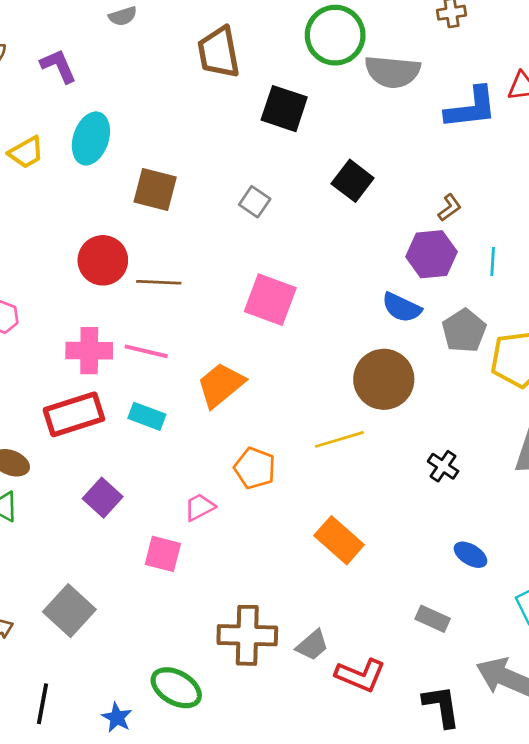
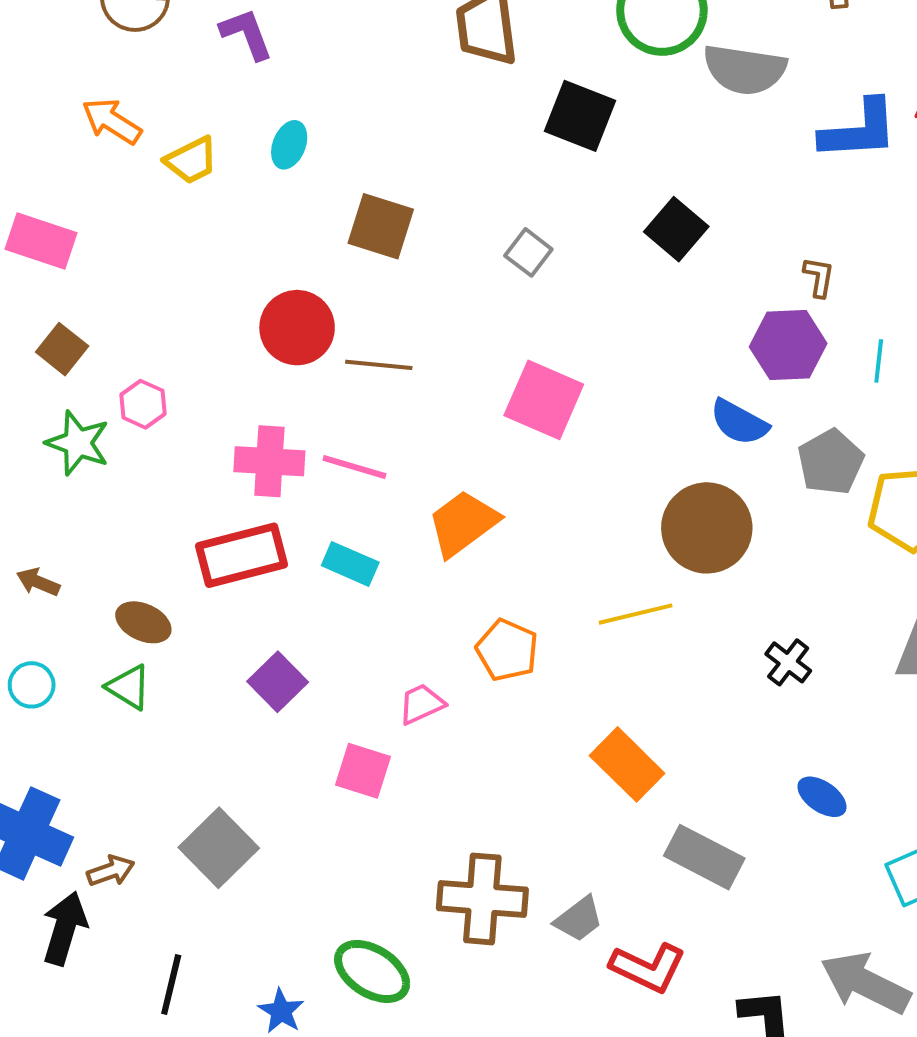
cyan ellipse: (91, 138) -> (289, 145), size x0.6
brown L-shape: (450, 208) -> (819, 277), turned -48
gray rectangle: (433, 619) -> (704, 857), moved, size x1.5

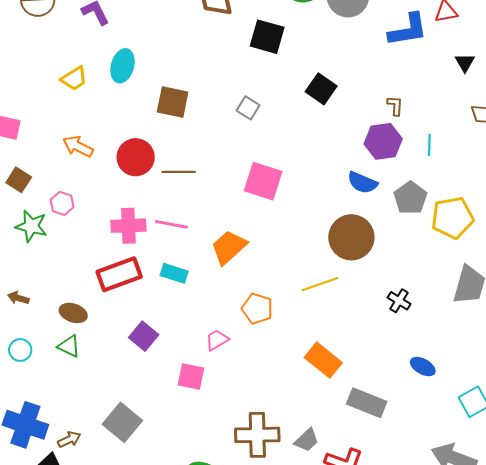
orange arrow: (112, 121) -> (78, 146), moved
cyan ellipse: (289, 145) -> (122, 66), size x1.4

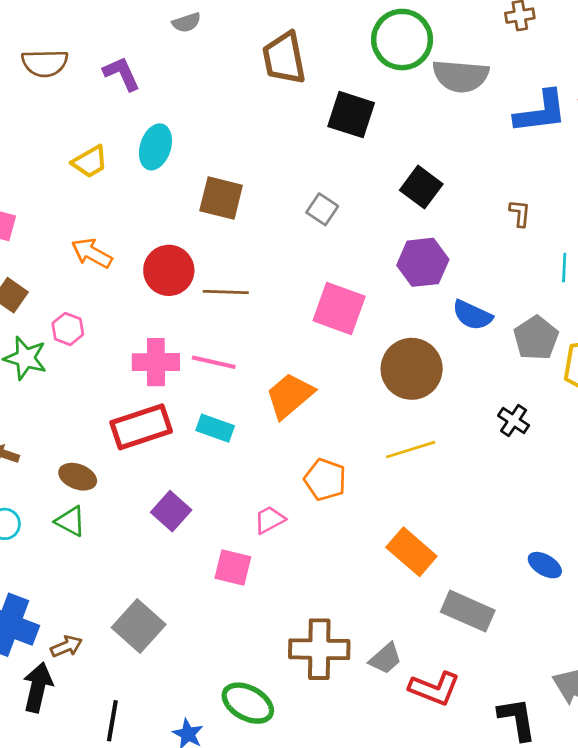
purple hexagon: (383, 141) -> (423, 262), moved
brown circle: (351, 237) -> (412, 369), moved
black cross: (399, 301) -> (514, 420), moved

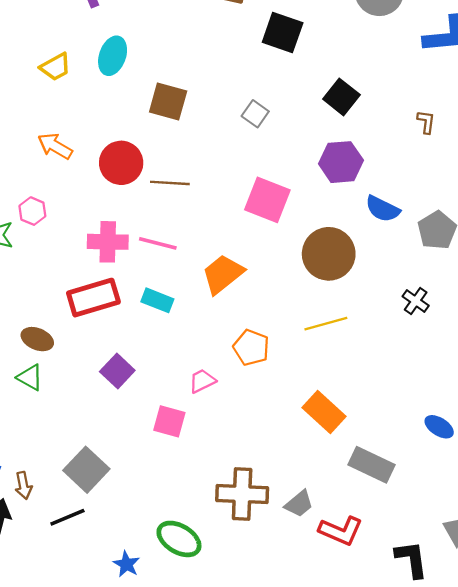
brown arrow: (66, 646) -> (23, 486), turned 100
black line: (112, 721) -> (67, 517), moved, turned 56

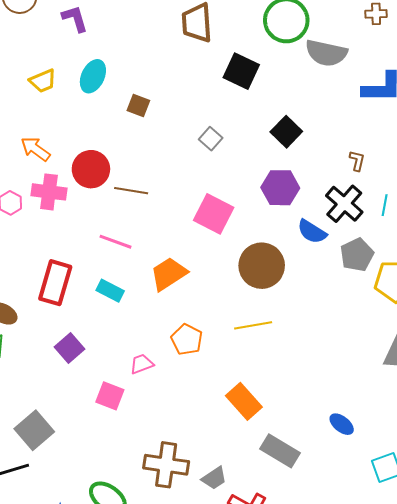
brown square: (168, 102) -> (138, 105), moved, size x0.7
pink cross: (108, 242) -> (49, 192), moved
red rectangle: (93, 298) -> (55, 283), turned -63
black cross: (416, 301) -> (344, 204), moved, size x1.6

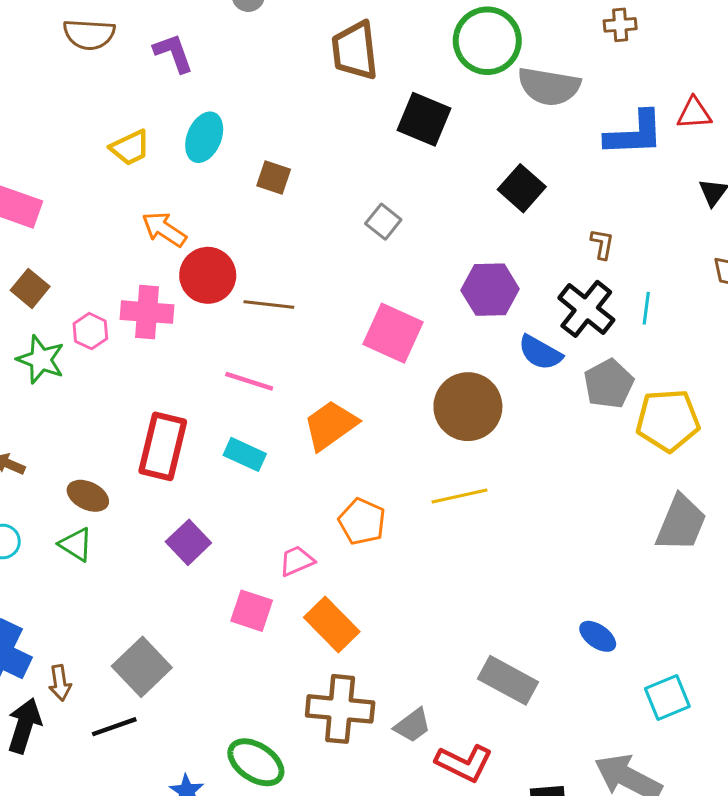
black square: (286, 132) -> (522, 188), moved
orange arrow: (35, 149) -> (164, 229), moved
orange rectangle: (244, 401) -> (332, 625), moved

